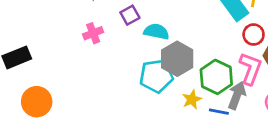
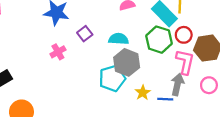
cyan semicircle: (156, 32) -> (119, 39), moved
green hexagon: (216, 77) -> (159, 40), moved

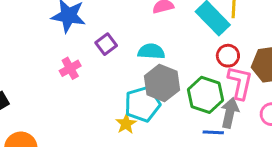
red circle: (184, 35) -> (228, 56), moved
green hexagon: (159, 40) -> (206, 95), moved
yellow star: (143, 93) -> (126, 124), moved

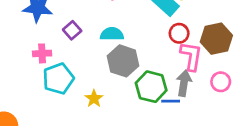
pink cross: (70, 68) -> (42, 53), turned 30
green hexagon: (206, 95) -> (151, 87), moved
cyan pentagon: (142, 104) -> (58, 79), moved

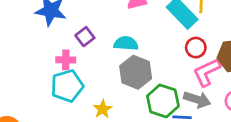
pink cross: (42, 53) -> (66, 60), moved
pink L-shape: (191, 56) -> (207, 72), turned -128
gray arrow: (184, 83) -> (197, 100), turned 95

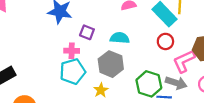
purple square: (85, 37) -> (87, 32), turned -32
red circle: (196, 48) -> (165, 41), moved
gray hexagon: (136, 72) -> (111, 64), moved

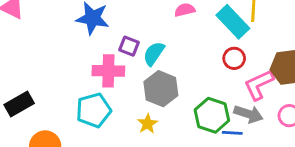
cyan semicircle: (120, 38) -> (154, 54), moved, turned -60
pink cross: (72, 51) -> (108, 71), size x1.5
cyan pentagon: (73, 72) -> (94, 110), moved

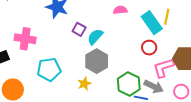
pink cross: (108, 71) -> (25, 39), moved

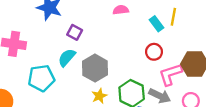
cyan rectangle: (152, 23) -> (157, 24), size x0.6
cyan semicircle: (95, 37) -> (67, 58), moved
yellow star: (84, 84) -> (99, 96), moved

